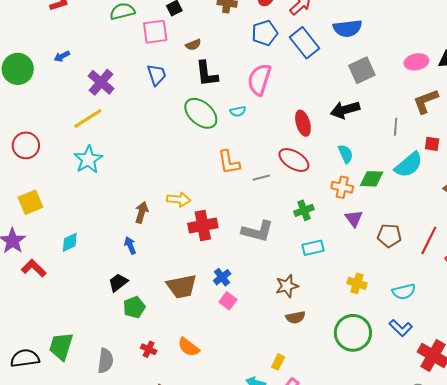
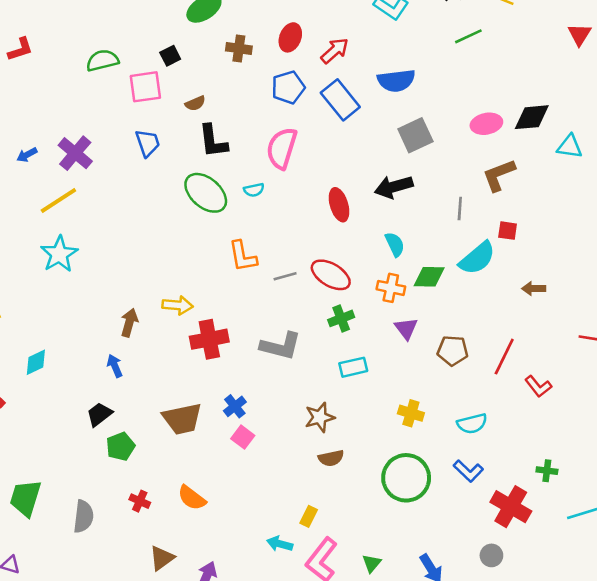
blue arrow: (62, 56) -> (27, 155), moved
red ellipse: (294, 160) -> (331, 275), moved

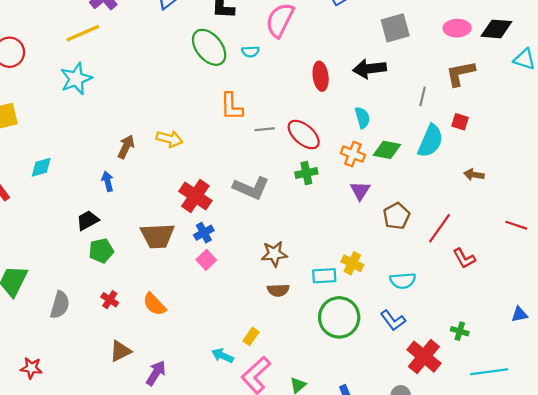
cyan semicircle: (477, 258) -> (430, 141), turned -36
red cross: (209, 339) -> (195, 196), moved, turned 36
brown pentagon: (453, 351) -> (396, 216), turned 30
cyan rectangle: (353, 367) -> (324, 276), moved

